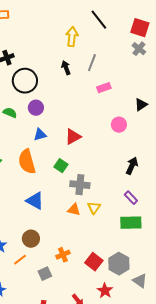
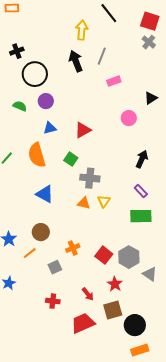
black arrow: (66, 68) -> (76, 61), size x1.5

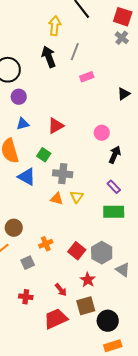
pink circle: (129, 118) -> (102, 133), moved
blue triangle: (45, 194) -> (27, 177), moved

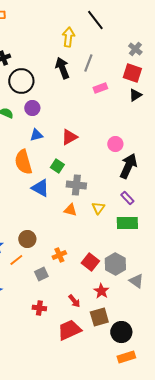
red square: (123, 17) -> (132, 73), moved
black triangle: (124, 94) -> (135, 95), moved
black arrow: (115, 155) -> (128, 166), size x1.4
yellow triangle: (77, 197) -> (98, 208), moved

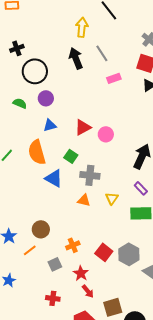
gray line: (88, 63) -> (102, 53), turned -54
pink circle: (115, 144) -> (106, 134), moved
red star: (101, 291) -> (81, 273), moved

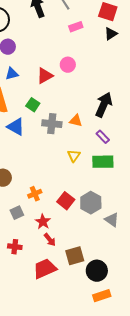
pink circle: (106, 134) -> (68, 65), moved
yellow triangle: (112, 198) -> (74, 156), moved
orange triangle: (84, 200) -> (76, 121), moved

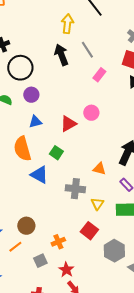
pink rectangle: (76, 27) -> (99, 75), turned -32
gray cross: (52, 124) -> (75, 189), moved
red square: (66, 201) -> (89, 231), moved

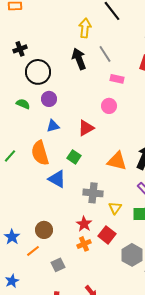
pink rectangle: (99, 75) -> (117, 79), turned 64
pink circle: (91, 113) -> (109, 106), moved
orange triangle: (99, 169) -> (117, 161), moved, size x1.5
orange cross: (58, 242) -> (84, 244), moved
red star: (66, 270) -> (84, 224), moved

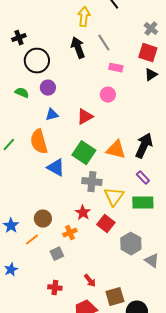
green square: (74, 157) -> (84, 153), moved, size x1.6
yellow triangle: (115, 208) -> (114, 197), size x1.5
orange cross: (84, 244) -> (70, 233), moved

